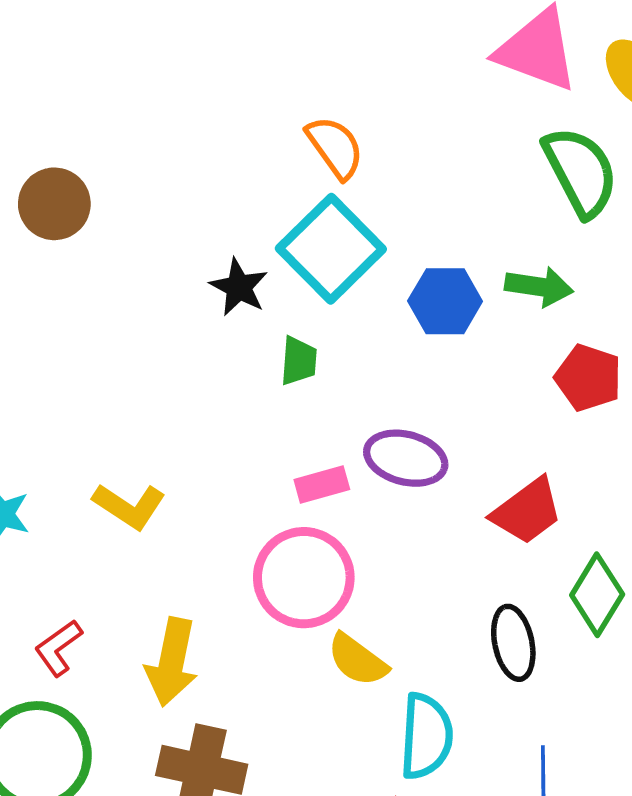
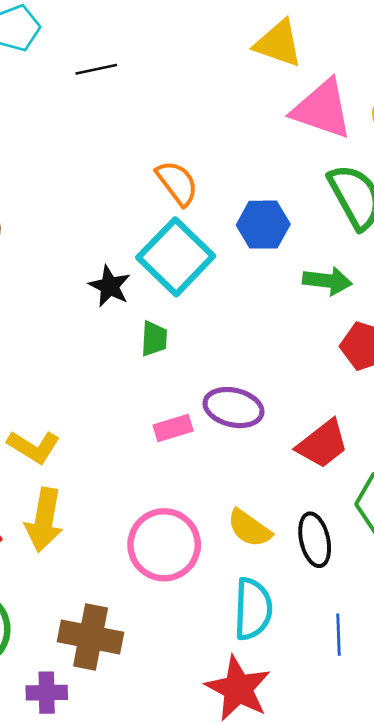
blue hexagon: (445, 301) -> (263, 225), moved
pink circle: (304, 578) -> (164, 545), moved
yellow semicircle: (357, 660) -> (249, 528), moved
yellow arrow: (172, 662) -> (44, 520), moved

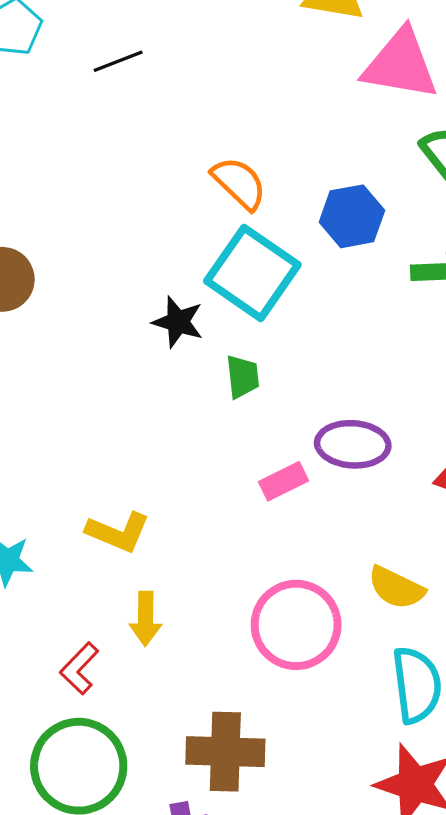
yellow arrow: (44, 520) -> (146, 619), size x0.7

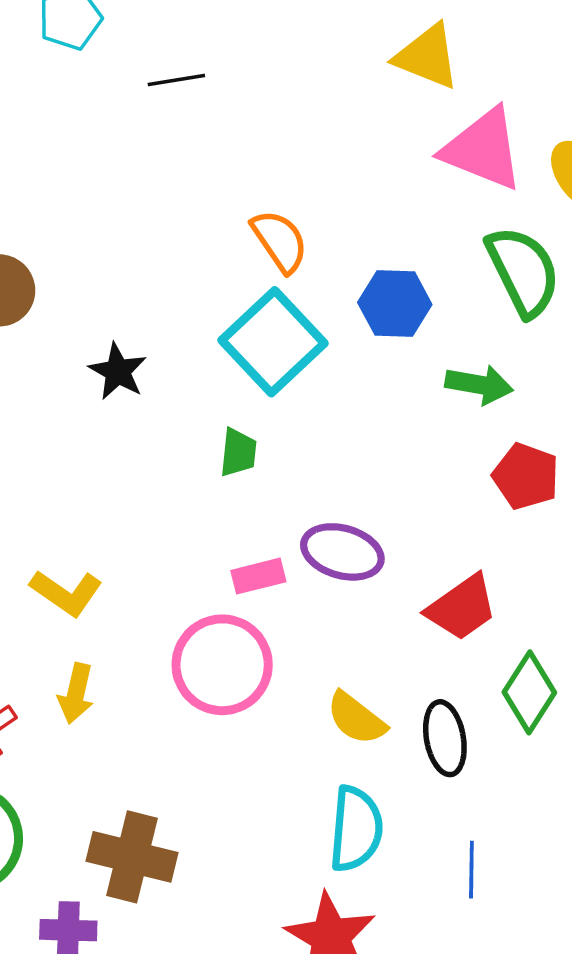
black star: (178, 322) -> (118, 371), moved
pink circle: (296, 625) -> (222, 665), moved

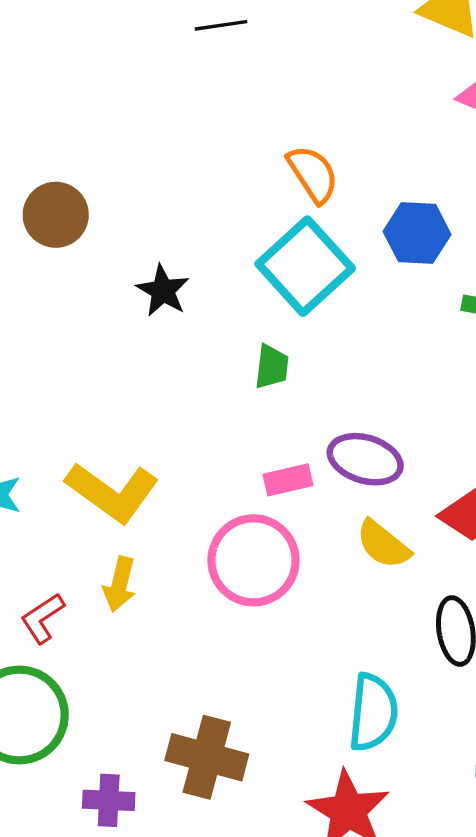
yellow L-shape: (66, 593) -> (112, 492), size x1.4
yellow semicircle: (356, 718) -> (383, 544), moved
brown cross: (132, 857) -> (207, 757), moved

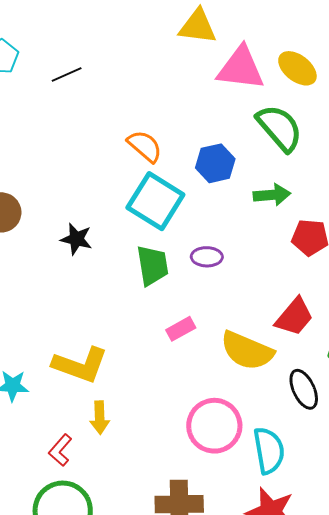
green trapezoid: (272, 367) -> (152, 265), size x1.5
purple ellipse: (365, 459) -> (207, 257), moved, size x0.7
yellow semicircle: (383, 544) -> (247, 351), size x1.5
pink circle: (254, 560) -> (214, 426), moved

